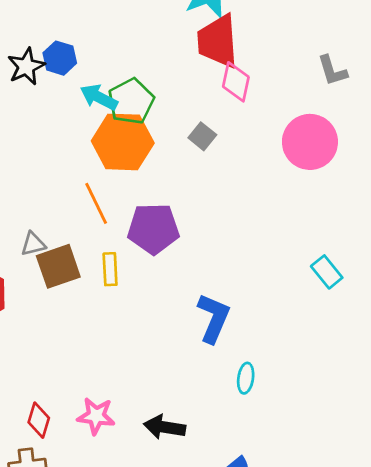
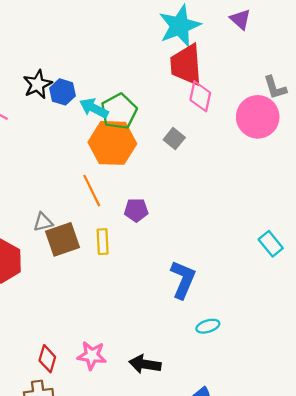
blue hexagon: (60, 58) -> (63, 92), moved
pink circle: (310, 142) -> (258, 117), moved
purple pentagon: (153, 229) -> (136, 210), size x0.6
cyan ellipse: (246, 378) -> (208, 326), turned 65

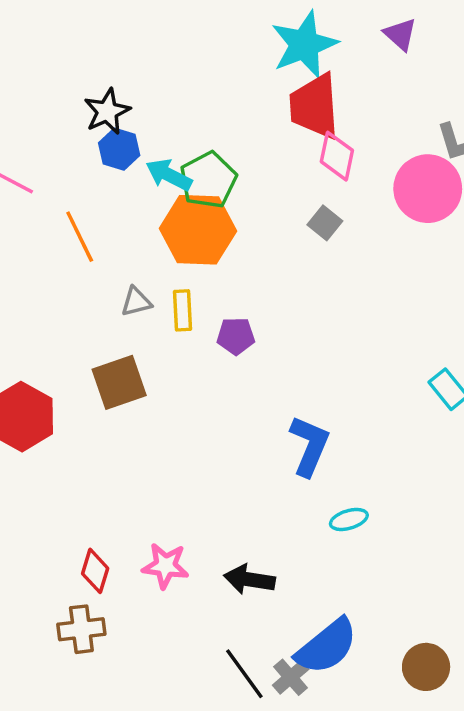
black star: (38, 84) -> (107, 111), moved
gray square: (174, 139) -> (325, 223), moved
orange line: (92, 191) -> (80, 237), moved
gray triangle: (43, 222) -> (136, 302), moved
yellow rectangle: (103, 242) -> (183, 310), moved

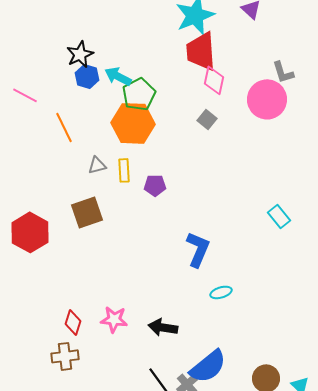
cyan arrow: (169, 175) -> (118, 76), moved

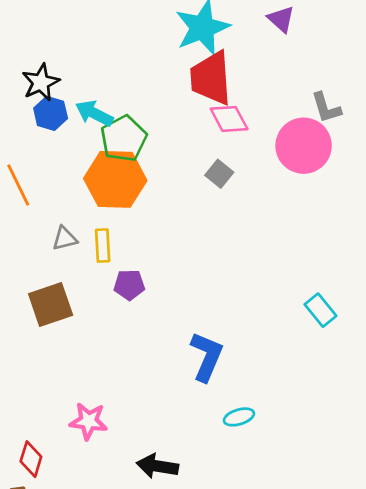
pink diamond: (214, 80) -> (229, 119), turned -40
purple pentagon: (155, 185) -> (129, 285), moved
pink star: (114, 319) -> (89, 421), moved

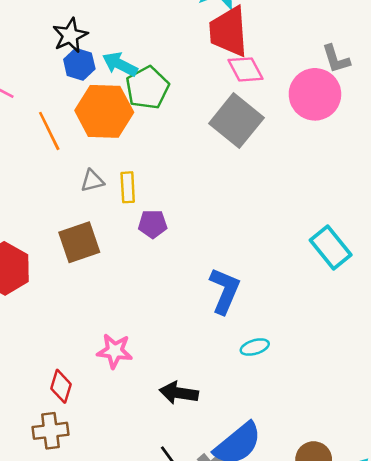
gray square: (219, 174) -> (236, 121), size x2.0
orange hexagon: (115, 179) -> (104, 111), moved
cyan rectangle: (320, 310) -> (331, 248), size x1.4

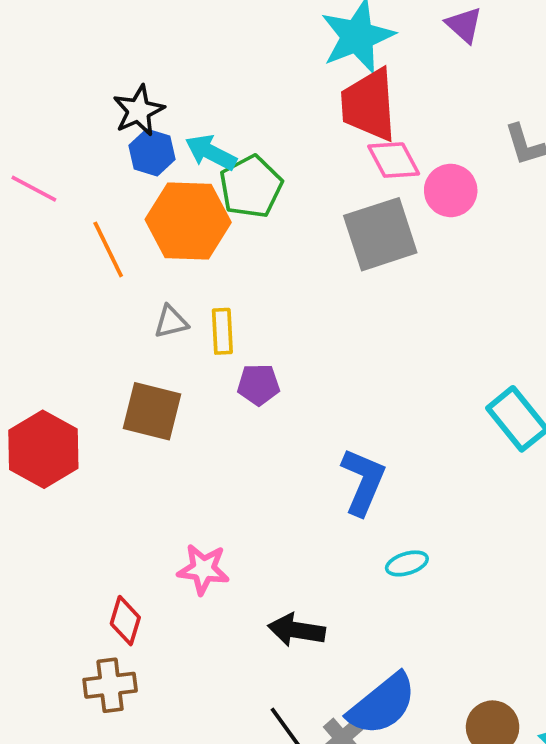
pink circle: (315, 94) -> (451, 190), moved, size x0.7
gray square: (236, 121) -> (380, 234), turned 33
brown square: (79, 242) -> (152, 411), turned 33

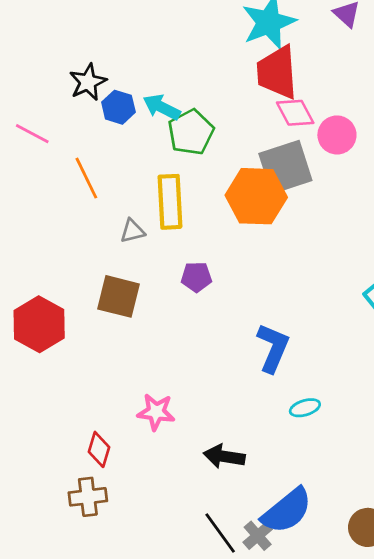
black star: (139, 111) -> (88, 82), moved
orange hexagon: (188, 221) -> (256, 196), moved
yellow rectangle: (222, 331) -> (170, 202), moved, size x1.6

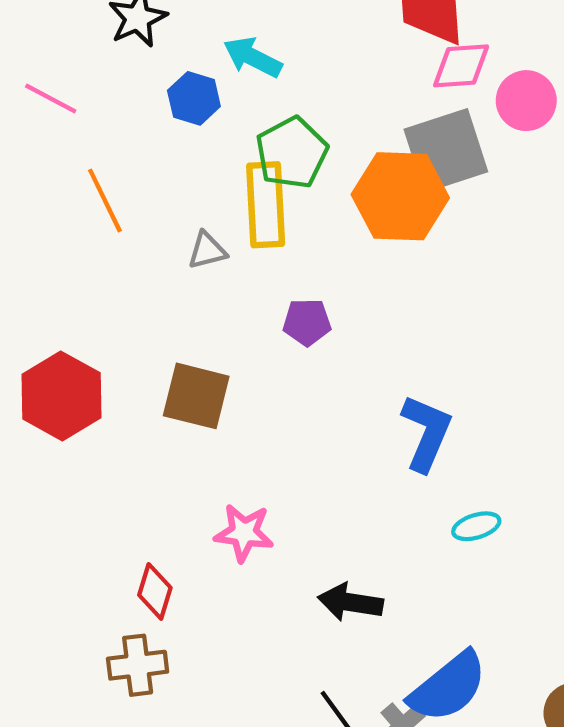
blue hexagon: (118, 107) -> (194, 98), moved
pink diamond: (295, 113) -> (461, 66), turned -66
green pentagon: (191, 132) -> (292, 153), moved
orange line: (86, 178) -> (105, 200), moved
brown square: (118, 296) -> (196, 396), moved

